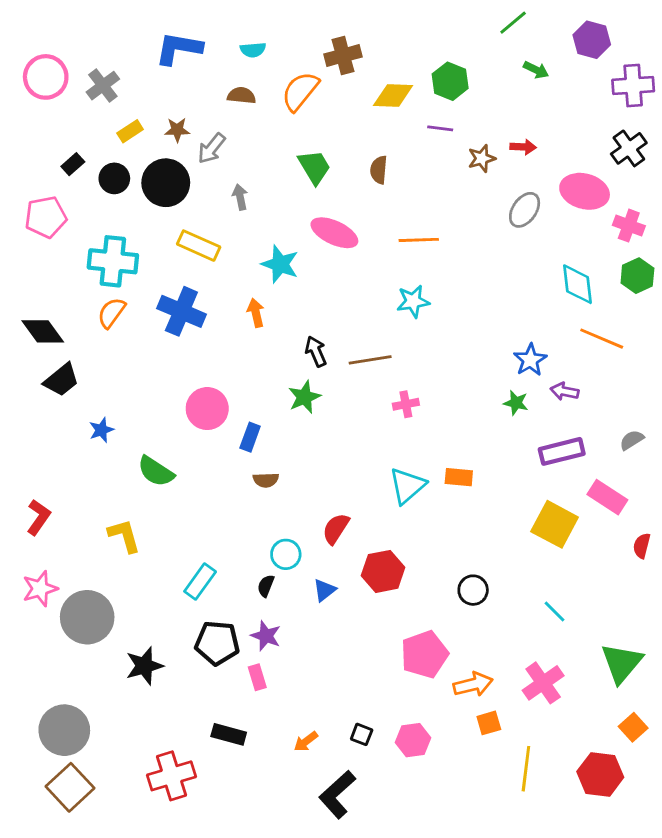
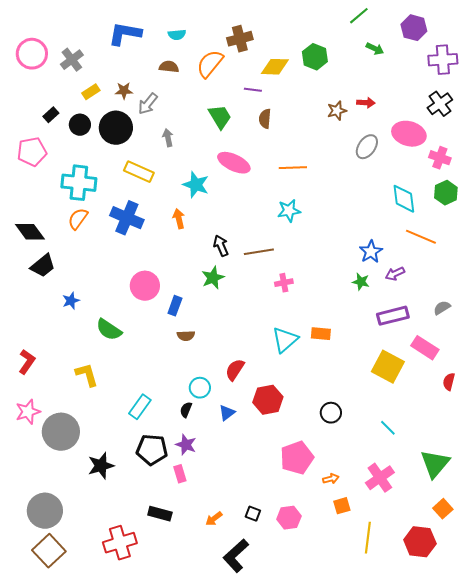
purple line: (440, 128) -> (253, 90), moved
purple arrow: (565, 391) -> (395, 274), turned -36
orange arrow: (473, 684) -> (331, 479), size x0.6

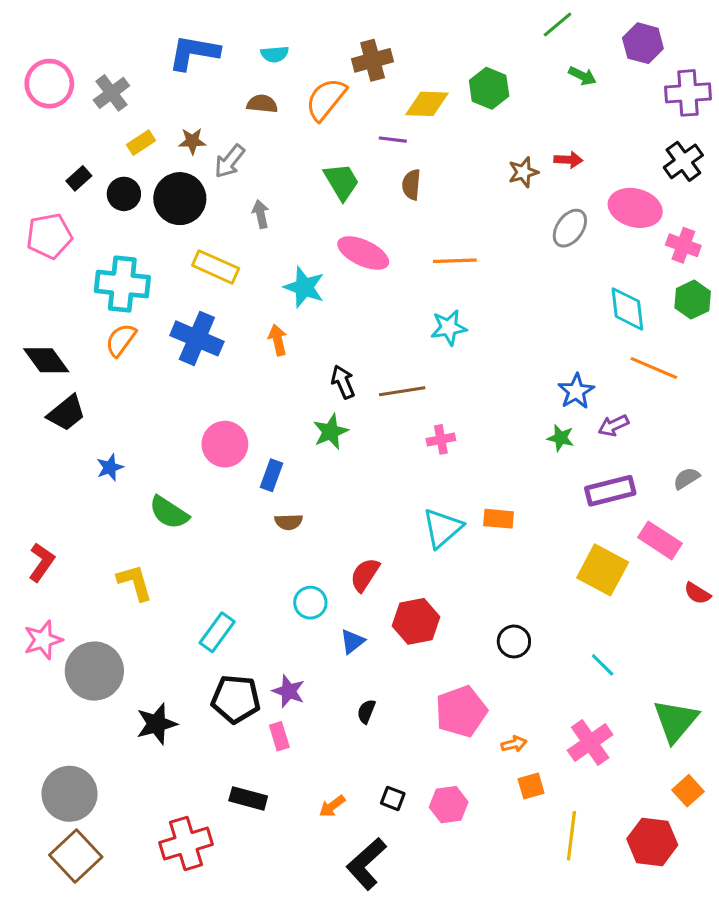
red semicircle: (449, 382) -> (697, 593), turned -72
black semicircle: (186, 410) -> (366, 711), moved

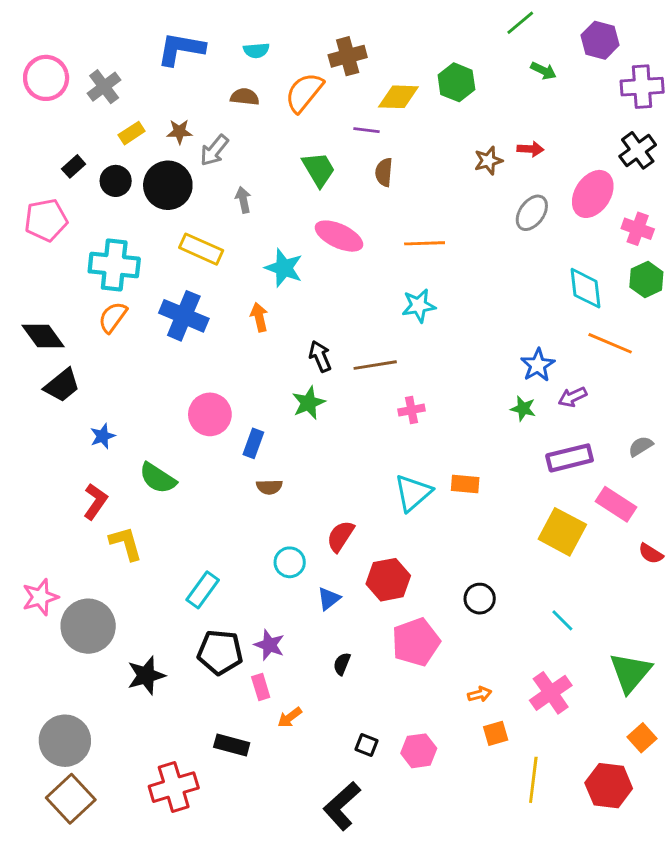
pink ellipse: (635, 208) -> (593, 194), turned -72
red L-shape: (42, 562) -> (95, 501), moved
pink pentagon: (461, 711) -> (416, 642), moved
orange arrow: (332, 806) -> (290, 717), moved

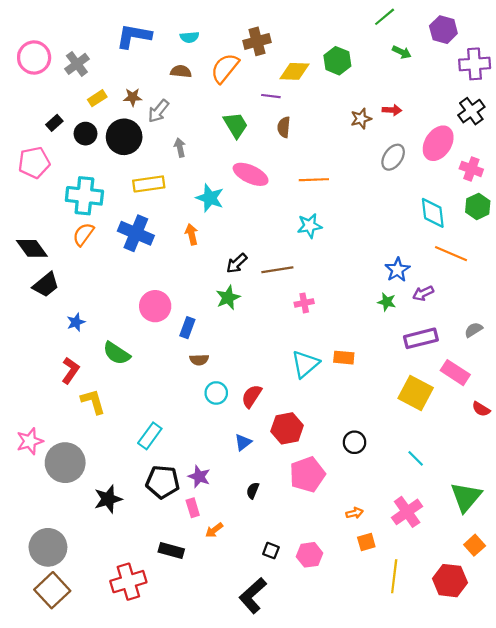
yellow rectangle: (201, 249) -> (149, 184), turned -32
black arrow: (320, 356) -> (237, 263), turned -110
cyan circle: (290, 562) -> (216, 393), moved

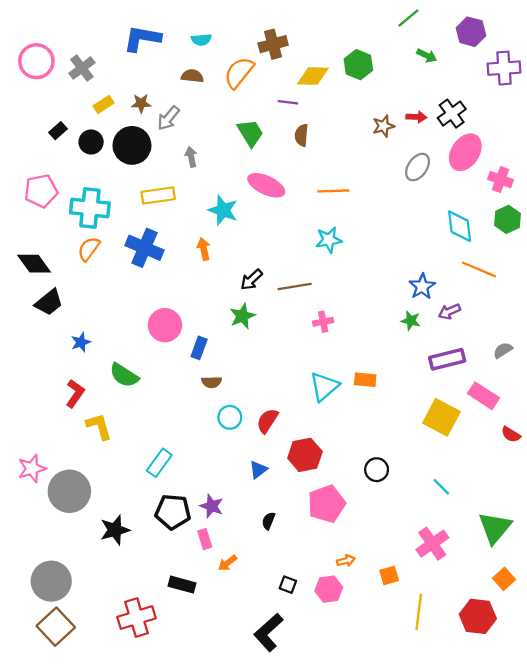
black cross: (471, 111) -> (452, 114), moved
pink pentagon: (34, 163) -> (41, 191), moved
orange arrow: (355, 513) -> (346, 561), moved

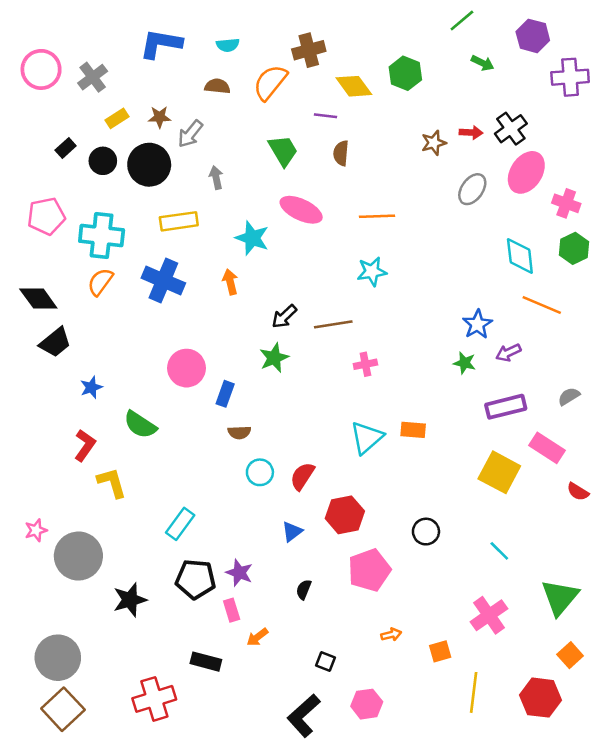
yellow diamond: (313, 76) -> (354, 86), turned 52
pink star: (32, 469) -> (36, 530), size x0.7
pink hexagon: (329, 589) -> (367, 704), moved

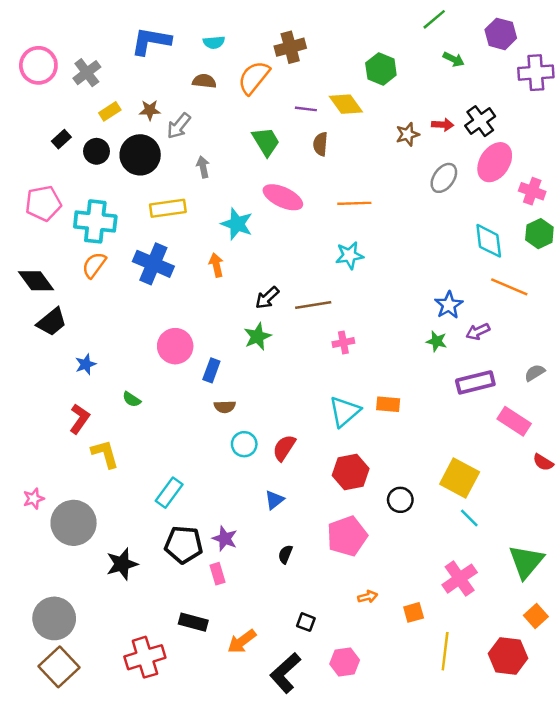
yellow diamond: (354, 86) -> (346, 104), moved
green semicircle: (140, 425) -> (132, 399), size x0.6
yellow square: (499, 472) -> (460, 478), moved
red hexagon: (345, 515) -> (351, 472), moved
orange arrow: (257, 637) -> (242, 641), moved, size x1.4

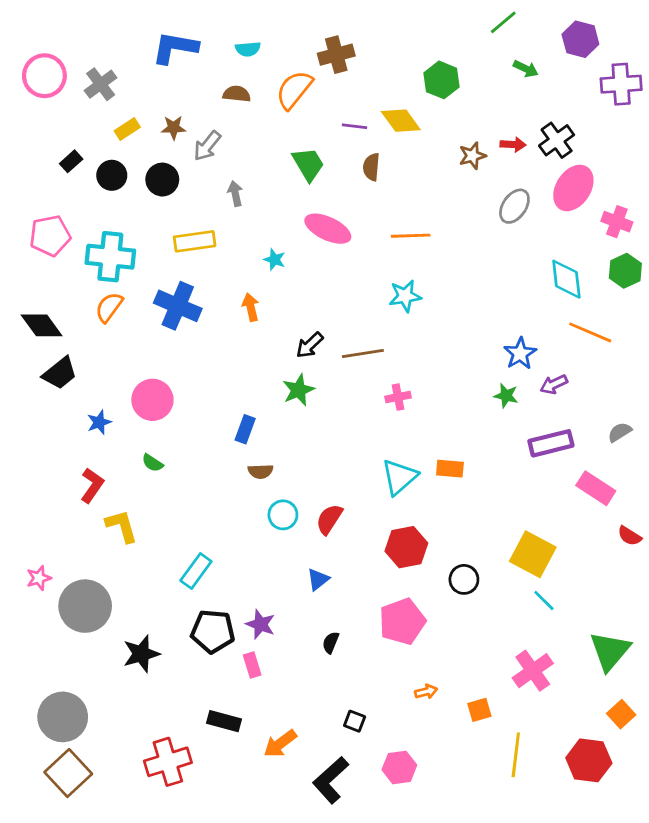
black circle: (140, 155) -> (162, 180), size x0.7
cyan star: (237, 224) -> (275, 260), size x0.6
pink circle: (175, 346) -> (152, 400), moved

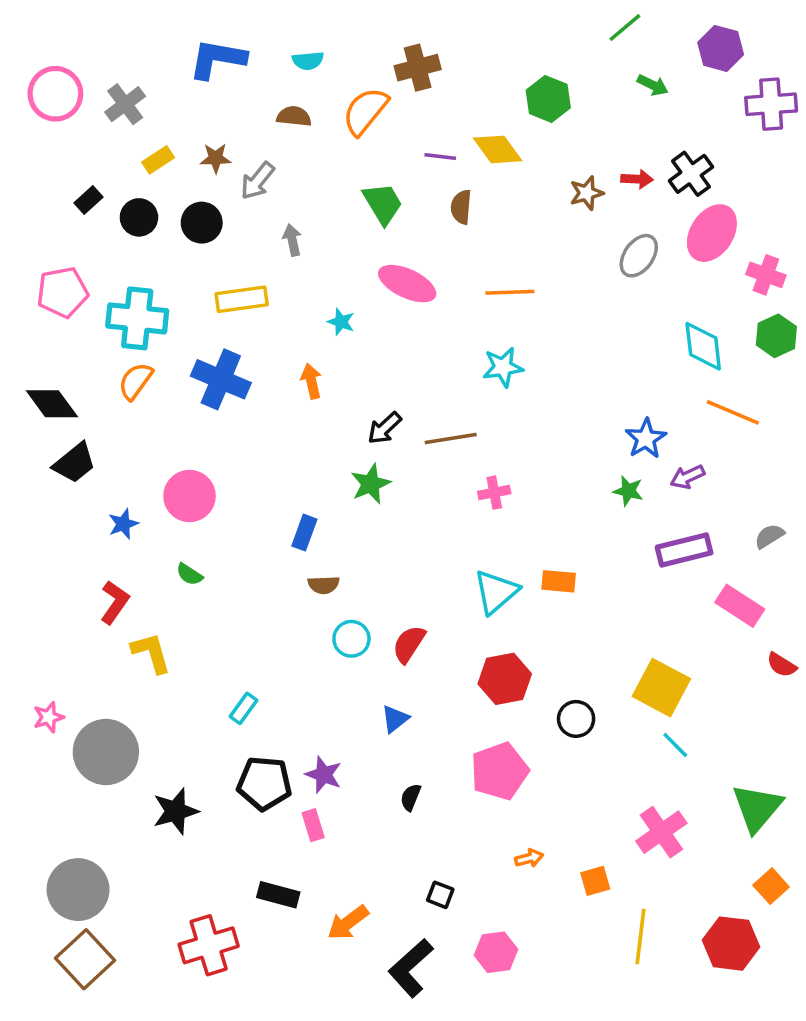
cyan rectangle: (196, 571) -> (243, 708), size x0.7

